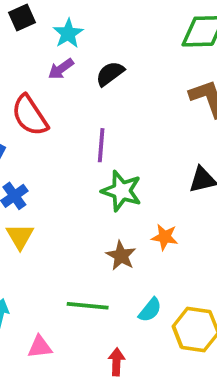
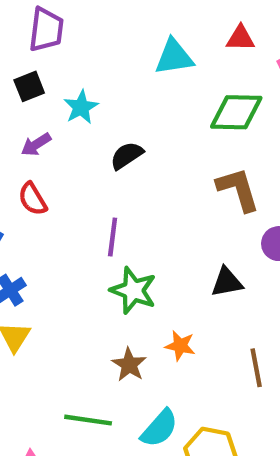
purple arrow: (61, 69) -> (36, 145), moved
red semicircle: (30, 115) -> (32, 199), size x0.7
cyan semicircle: (150, 310) -> (159, 428), size x1.4

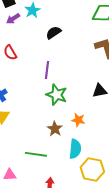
purple arrow: (36, 145) -> (13, 19), moved
cyan semicircle: (159, 428) -> (75, 149), moved, turned -36

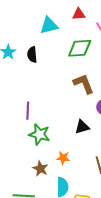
black semicircle: (54, 33) -> (32, 55), moved, turned -56

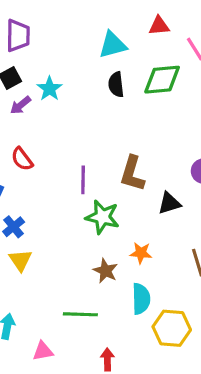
black semicircle: (32, 55) -> (116, 84), moved
brown L-shape: (84, 84) -> (132, 174), moved, turned -140

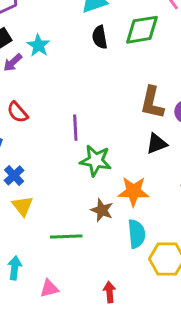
brown L-shape: (132, 174) -> (152, 103), moved
orange star: (141, 253) -> (133, 191), size x1.5
green line: (80, 314) -> (66, 237), moved

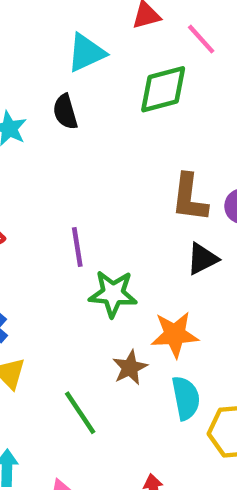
black semicircle: (100, 37) -> (65, 112), moved
brown star: (102, 210) -> (130, 368), turned 30
green line: (66, 237) -> (80, 413), turned 64

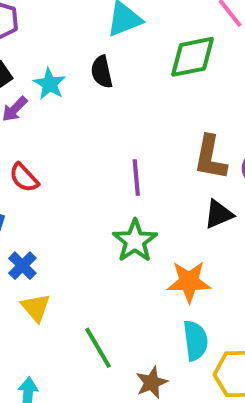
purple line: (77, 247) -> (136, 177), moved
green star: (113, 294) -> (135, 241), turned 30
brown star: (130, 368) -> (152, 383), moved

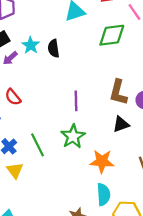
black semicircle: (102, 72) -> (54, 48), moved
green line: (98, 348) -> (38, 145), moved

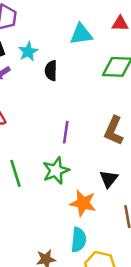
cyan star: (31, 45) -> (28, 52), moved
black triangle: (121, 124) -> (109, 179), moved, turned -42

